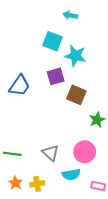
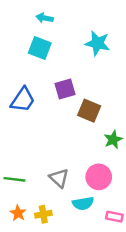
cyan arrow: (70, 15) -> (45, 18), moved
cyan square: (53, 41) -> (40, 48), moved
cyan star: (75, 56) -> (98, 43), moved

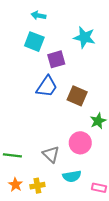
purple square: (65, 89) -> (56, 59), moved
blue trapezoid: (23, 100) -> (47, 86), moved
pink circle: (99, 177) -> (80, 143), moved

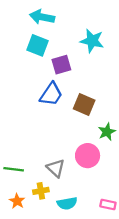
cyan arrow: (38, 15) -> (42, 17), size x1.5
cyan semicircle: (72, 176) -> (67, 203), moved
yellow cross: (37, 186) -> (41, 191), moved

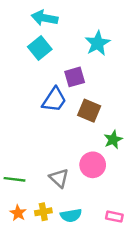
cyan star: (92, 41) -> (97, 43), turned 30
cyan square: (38, 45) -> (40, 48), turned 30
purple square: (61, 65) -> (75, 77), moved
yellow cross: (41, 191) -> (43, 212), moved

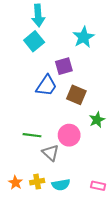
cyan arrow: (45, 18) -> (38, 15), turned -105
pink circle: (93, 165) -> (69, 135), moved
green line: (14, 179) -> (32, 135), moved

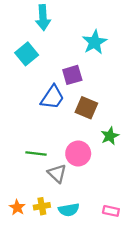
cyan square: (34, 41) -> (27, 54), moved

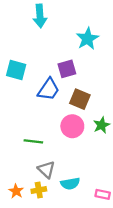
cyan square: (27, 54) -> (16, 70), moved, turned -36
pink circle: (78, 154) -> (72, 126), moved
gray triangle: (57, 173) -> (46, 169), moved
cyan semicircle: (69, 210) -> (70, 184), moved

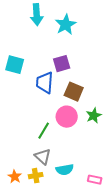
cyan star: (87, 39) -> (66, 25), moved
blue trapezoid: (49, 89) -> (45, 83), turned 150
green line: (33, 141) -> (44, 131), moved, turned -66

